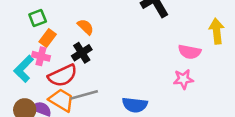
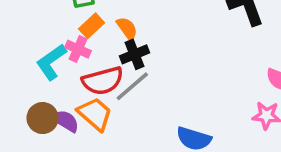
orange semicircle: (86, 27) -> (127, 28), moved
gray line: (84, 95) -> (132, 86), moved, turned -36

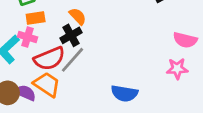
orange rectangle: (92, 26) -> (36, 18), turned 42
orange semicircle: (127, 28) -> (78, 16), moved

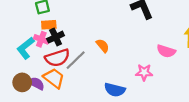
orange semicircle: (78, 16) -> (103, 46), moved
black cross: (71, 35) -> (56, 37), moved
pink star: (177, 69) -> (144, 72), moved

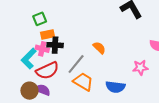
black cross: (56, 37) -> (55, 45), turned 35
red semicircle: (57, 58) -> (47, 71), moved
orange trapezoid: (54, 78) -> (83, 82), moved

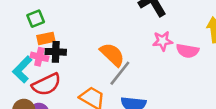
orange semicircle: (99, 48) -> (112, 54), size x1.5
gray line: (76, 64) -> (120, 73), moved
pink star: (140, 68) -> (163, 41), moved

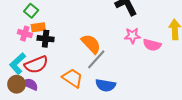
green square: (36, 19) -> (31, 11), turned -32
pink cross: (39, 57) -> (25, 34), moved
cyan L-shape: (22, 69) -> (18, 64), moved

